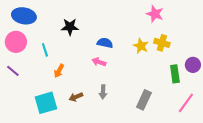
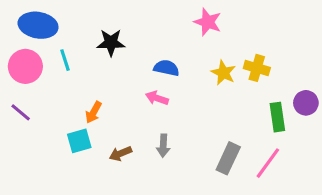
pink star: (155, 14) -> (208, 22), moved
cyan line: (45, 50) -> (65, 60), moved
cyan square: (46, 103) -> (79, 141), moved, size x0.7
pink line: (186, 103) -> (268, 163), moved

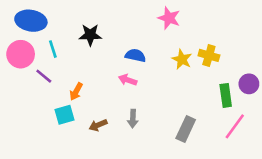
purple line: (21, 112) -> (44, 76), moved
pink line: (268, 163) -> (235, 126), moved

